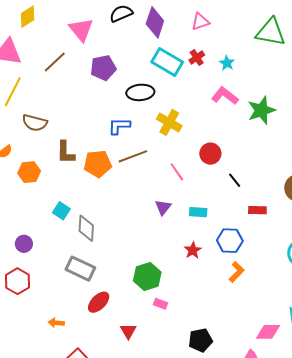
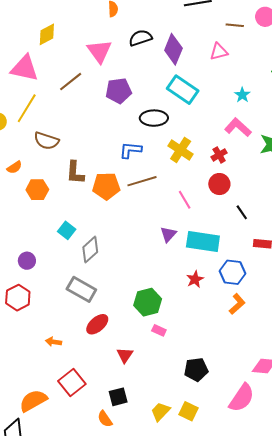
red cross: (197, 58) -> (219, 155), moved
cyan rectangle: (198, 212) -> (203, 242), size x1.8
gray diamond: (86, 228) -> (90, 250), turned 40

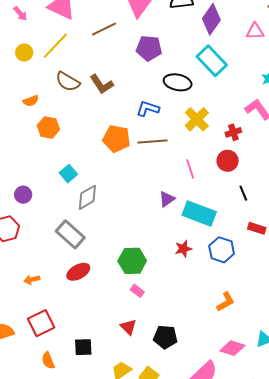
brown L-shape: (75, 173) -> (102, 84), moved, turned -50
orange L-shape: (237, 304) -> (226, 302), moved
orange arrow: (54, 342) -> (32, 280), turned -35
red triangle: (125, 355) -> (128, 327), moved, turned -30
orange semicircle: (105, 419) -> (48, 361), moved

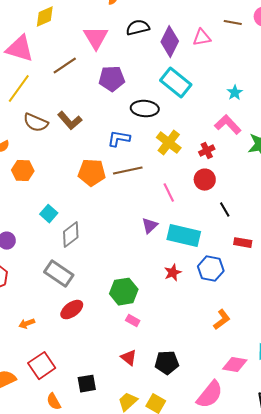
pink triangle: (255, 31) -> (202, 38), moved

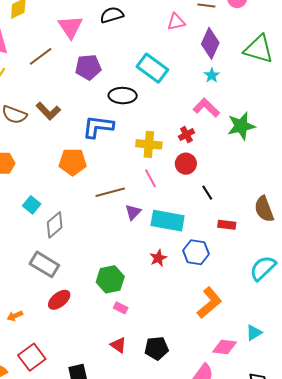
purple diamond: (170, 42) -> (210, 43), moved
blue L-shape: (119, 139) -> (98, 127), size x1.4
yellow cross: (169, 143) -> (149, 144), moved, turned -30
brown line: (128, 171) -> (110, 192), moved
orange L-shape: (222, 320) -> (209, 303), size x1.5

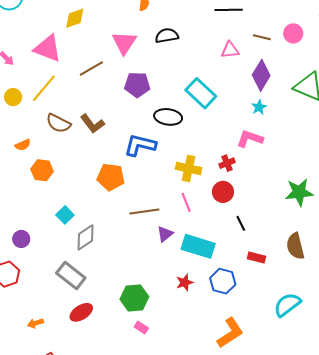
pink L-shape: (206, 108) -> (250, 139), turned -32
green star: (241, 126) -> (299, 192), moved

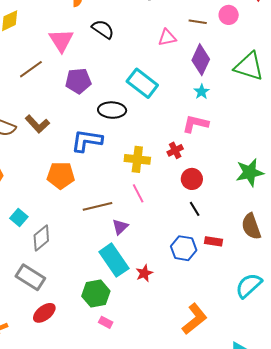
black semicircle: (167, 36) -> (103, 29), turned 50
red circle: (223, 192) -> (192, 179), moved
cyan rectangle: (198, 246) -> (114, 260), moved, turned 44
blue hexagon: (223, 281) -> (184, 248), moved

